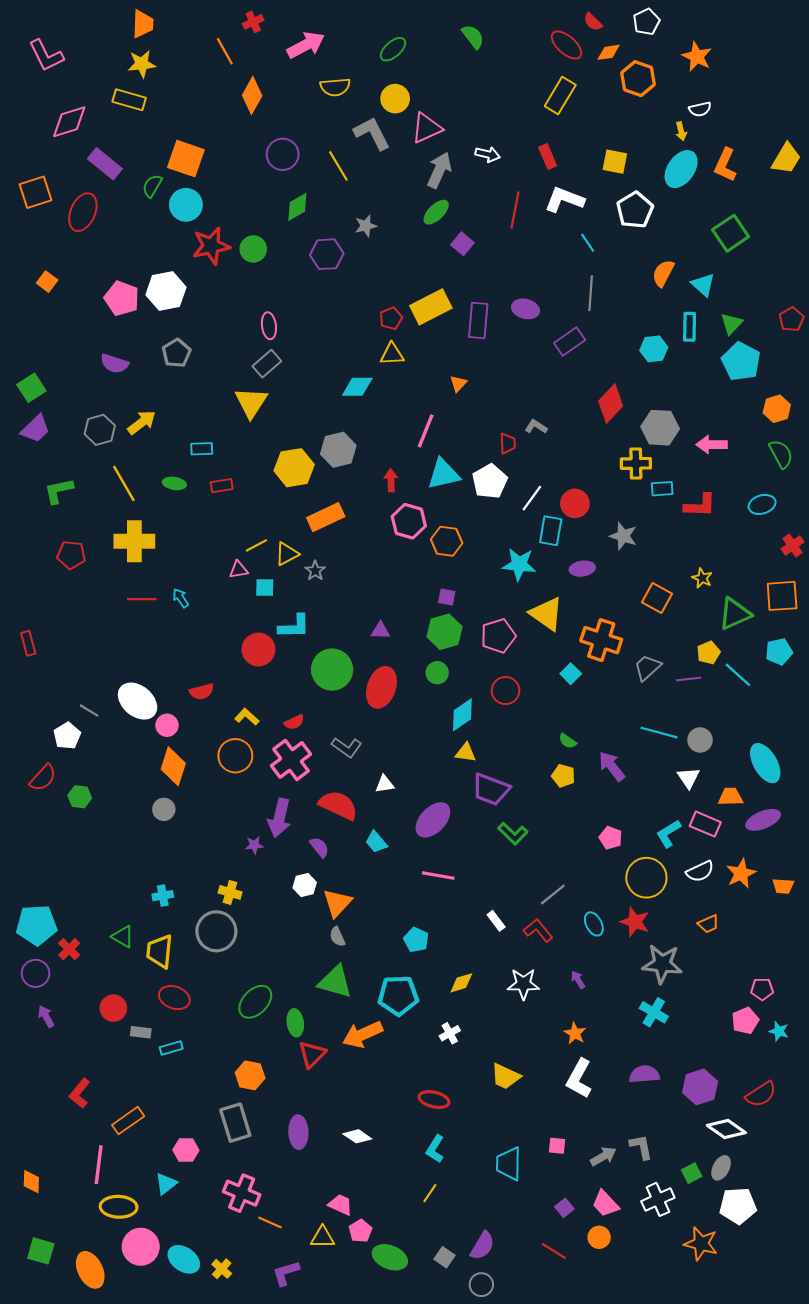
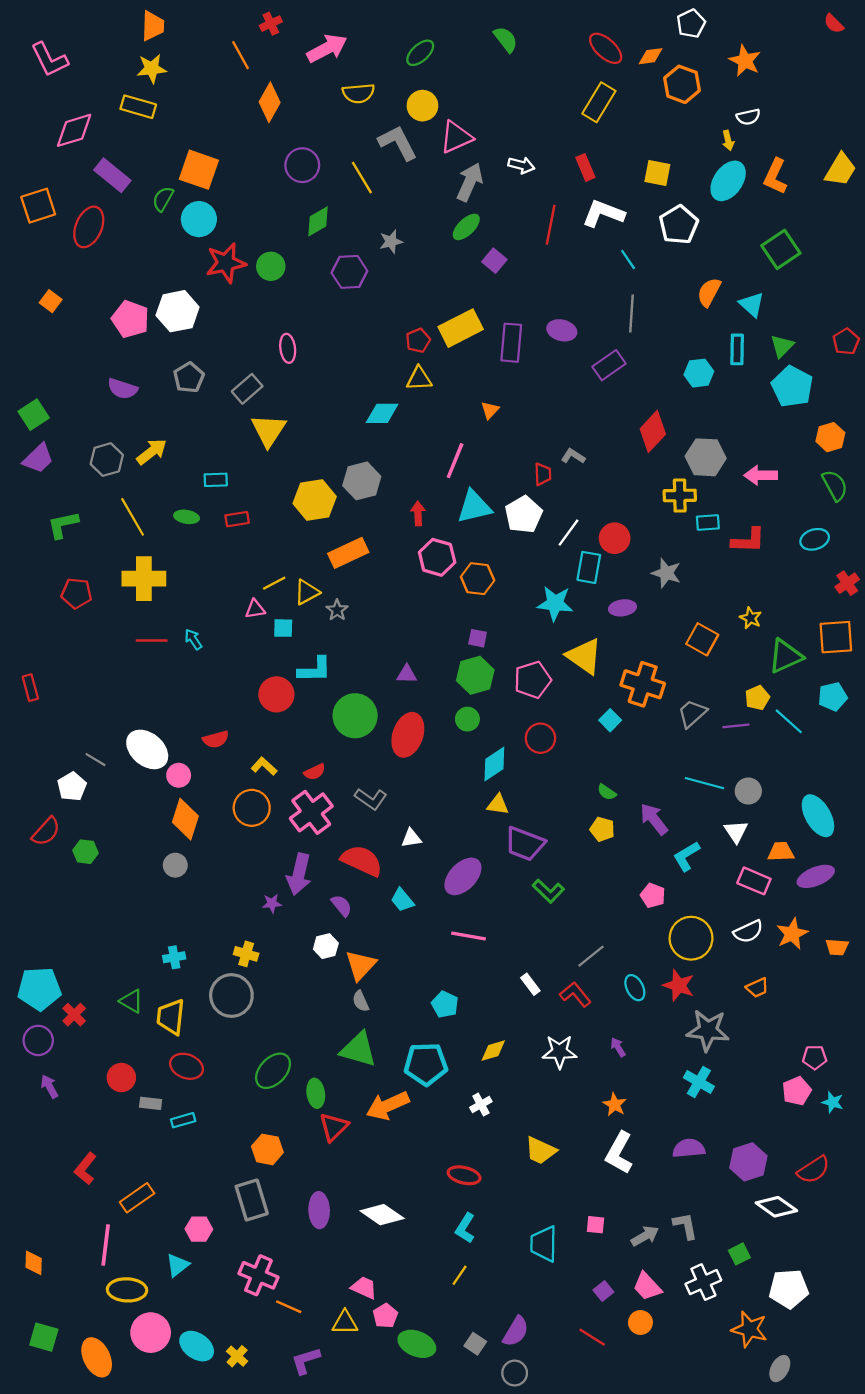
red semicircle: (593, 22) -> (834, 24), moved
gray rectangle: (267, 364) -> (247, 389), moved
cyan L-shape: (668, 834) -> (687, 856), moved
white diamond: (357, 1136) -> (382, 1215), size x1.4
gray ellipse: (721, 1168) -> (780, 1369), moved

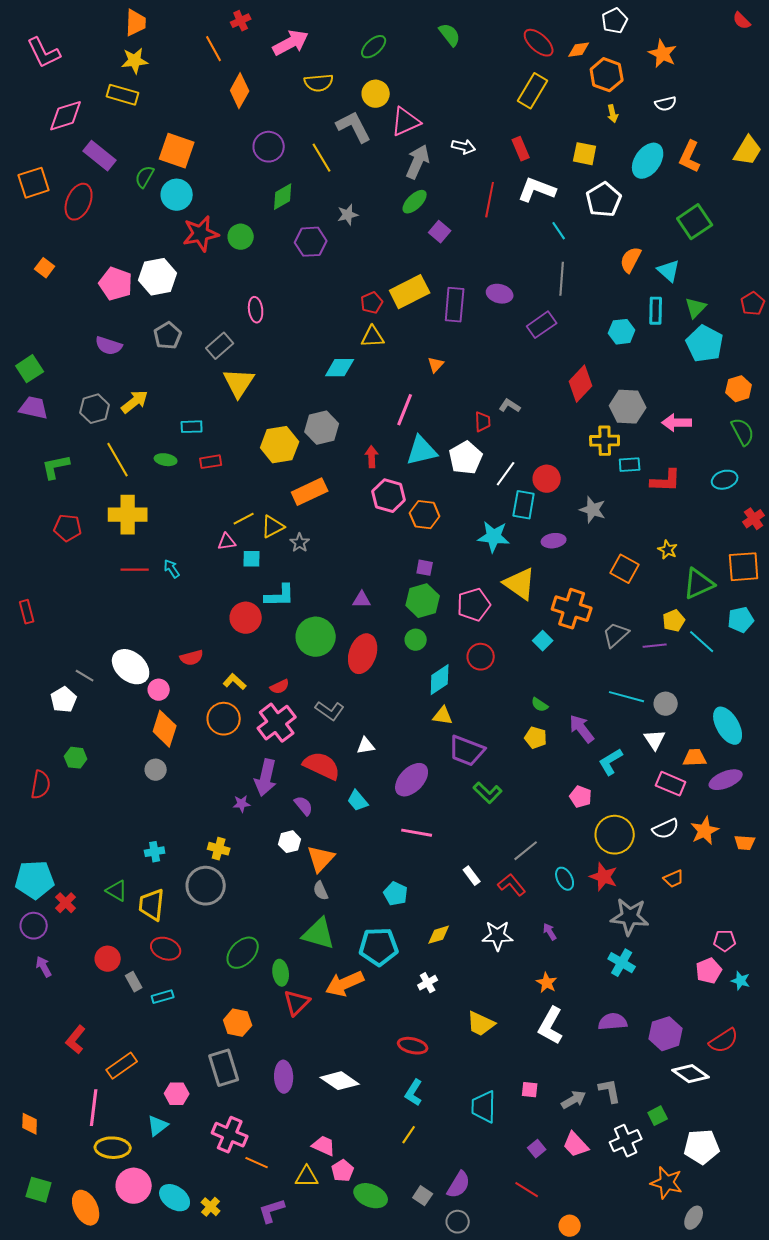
yellow arrow: (728, 140) -> (613, 114), moved
purple trapezoid: (38, 458) -> (34, 408), turned -124
red semicircle: (46, 831) -> (41, 785), moved, turned -32
gray rectangle: (151, 1103) -> (134, 982), turned 54
orange circle: (640, 1322) -> (570, 1226), moved

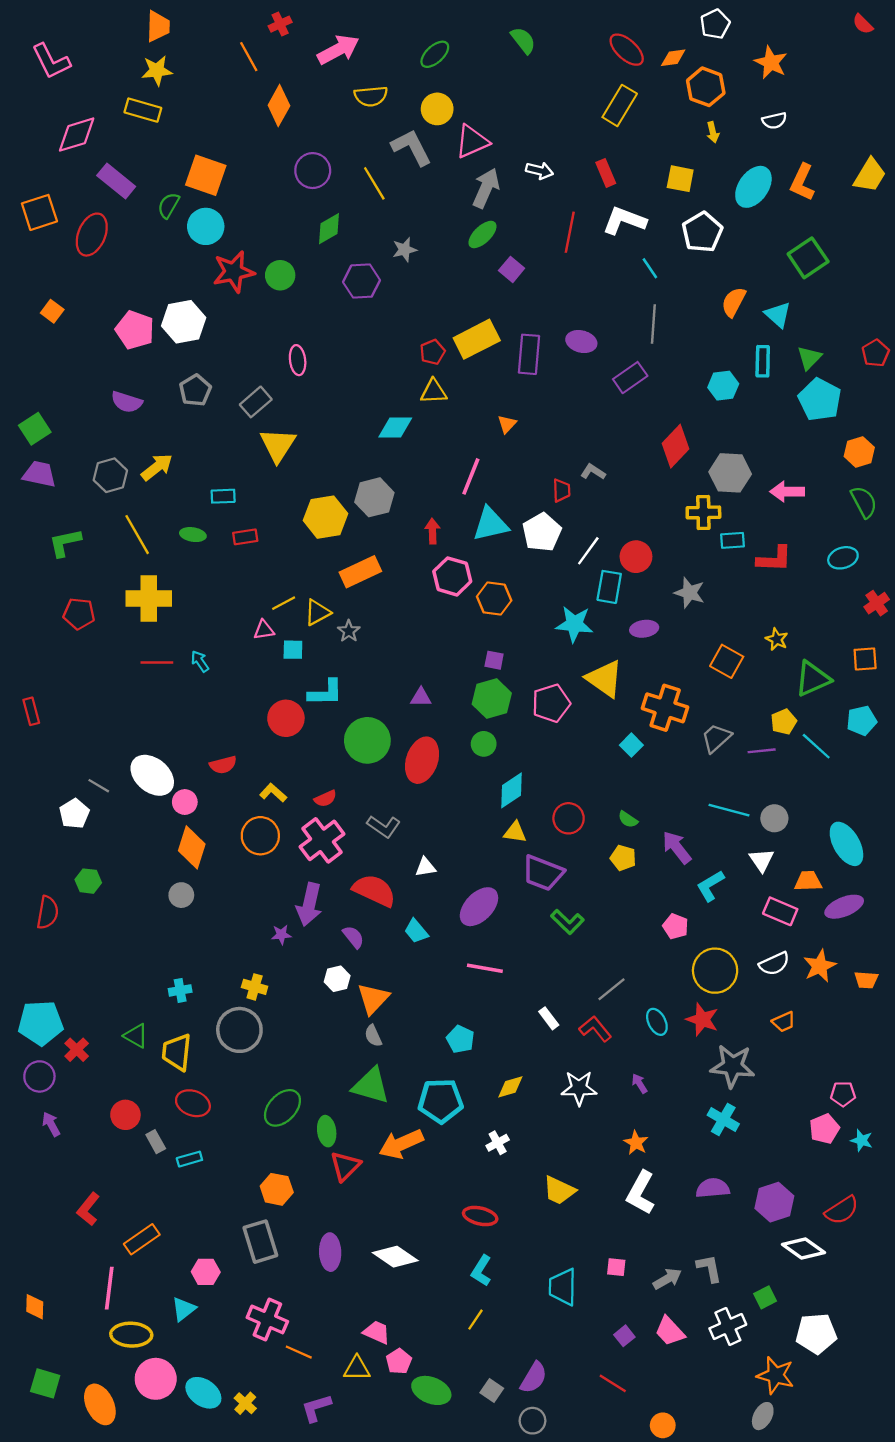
orange square: (744, 567) -> (865, 659), size x0.7
red circle: (481, 657) -> (569, 818), moved
gray ellipse: (694, 1218) -> (763, 1416), moved

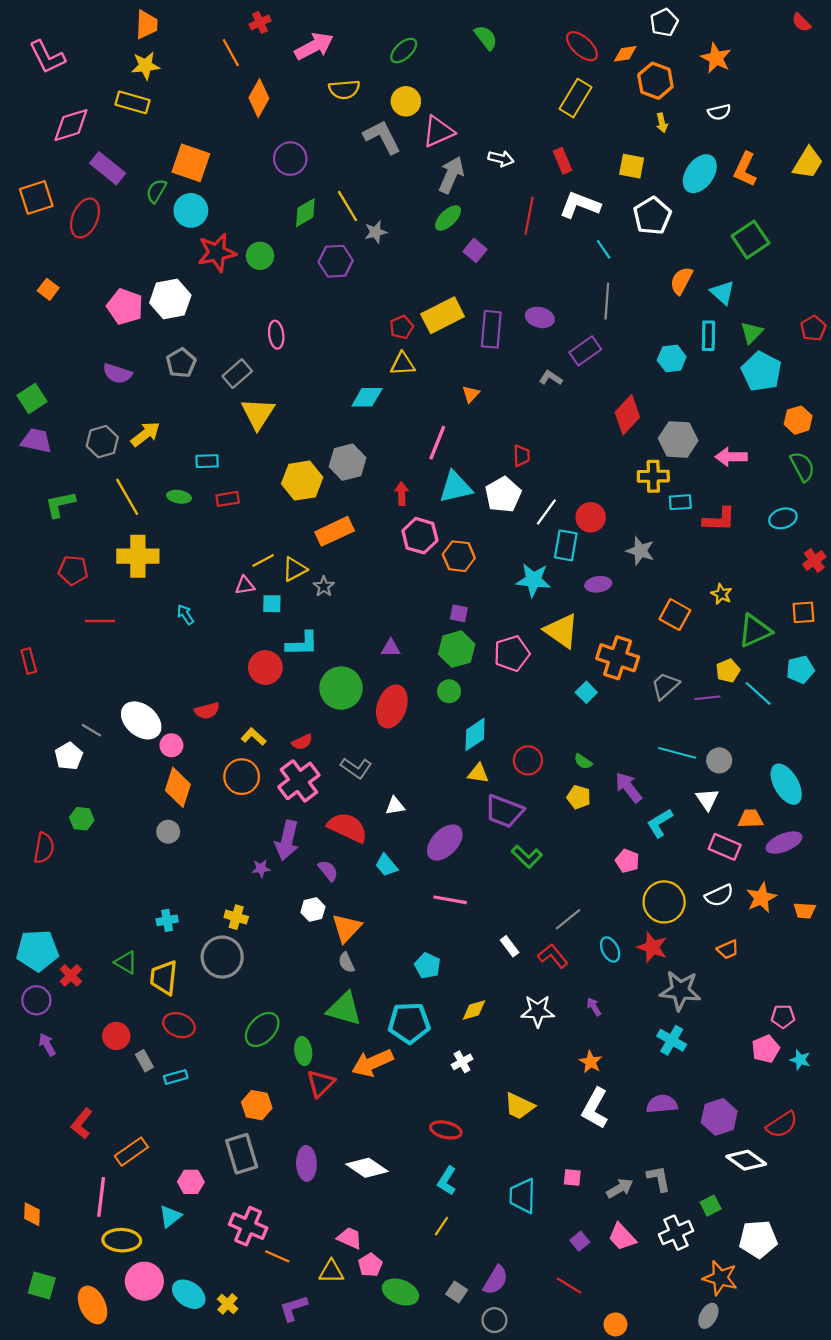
yellow line: (374, 183) -> (348, 206), moved
gray L-shape: (593, 472) -> (551, 378), moved
red line: (157, 662) -> (100, 621), moved

